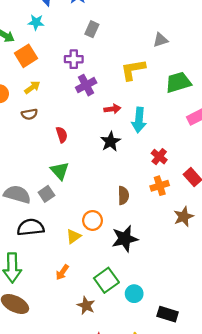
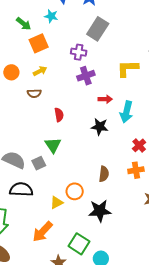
gray rectangle: (92, 29) -> (98, 29), size x1.6
black star: (111, 142) -> (100, 127), turned 30
orange arrow: (62, 272) -> (43, 232), size x1.6
green square: (106, 280) -> (79, 244), turned -30

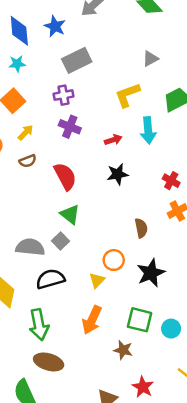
gray rectangle: (98, 29) -> (77, 60), turned 50
purple cross: (86, 76) -> (70, 127), moved, turned -30
cyan arrow: (126, 112) -> (148, 130), moved
red semicircle: (59, 115) -> (65, 176), size x1.6

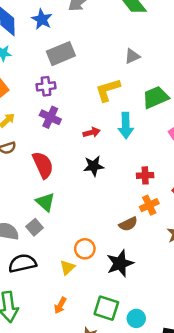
red cross: (171, 181) -> (145, 175), turned -35
brown semicircle: (141, 228) -> (128, 224), moved, turned 72
orange arrow: (92, 320) -> (60, 305), size x0.6

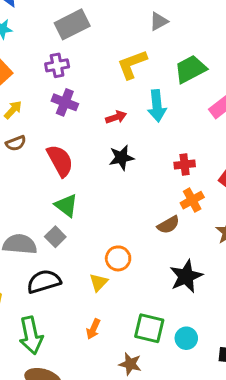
black star: (120, 263) -> (186, 276), moved

